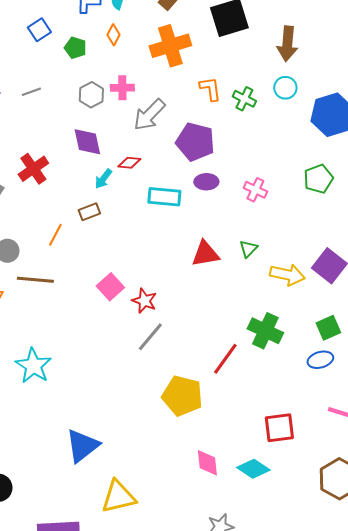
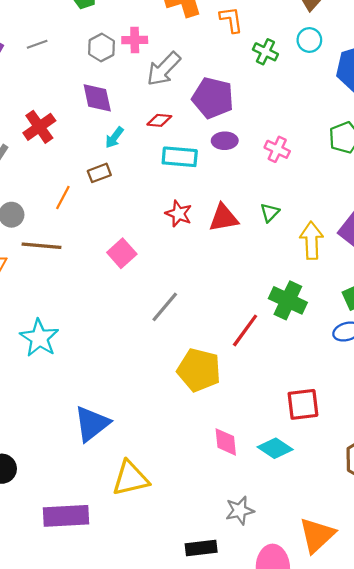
orange L-shape: (210, 89) -> (231, 20), moved
red diamond: (129, 163) -> (159, 120), moved
yellow arrow: (287, 275) -> (312, 240), turned -104
red star: (144, 301) -> (179, 214), moved

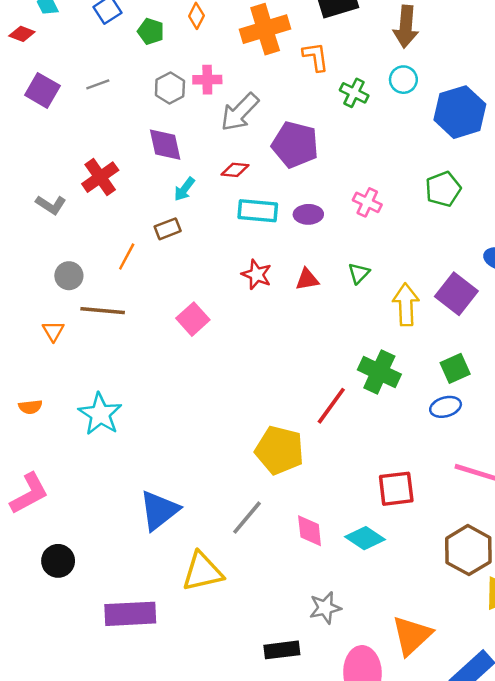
purple ellipse: (225, 141) -> (308, 214), moved
red triangle: (224, 218) -> (307, 279), size x0.7
gray line: (165, 307) -> (247, 518), moved

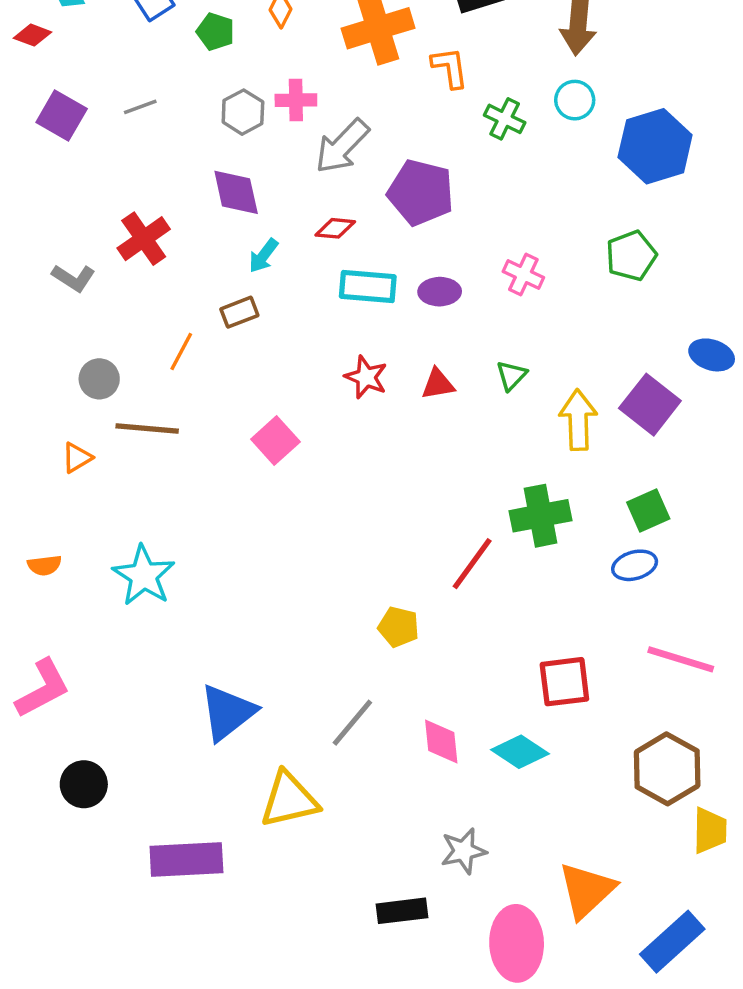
orange triangle: (53, 331) -> (77, 458), turned 30
green cross: (379, 372) -> (541, 516), turned -36
yellow pentagon: (279, 450) -> (399, 627), size x0.6

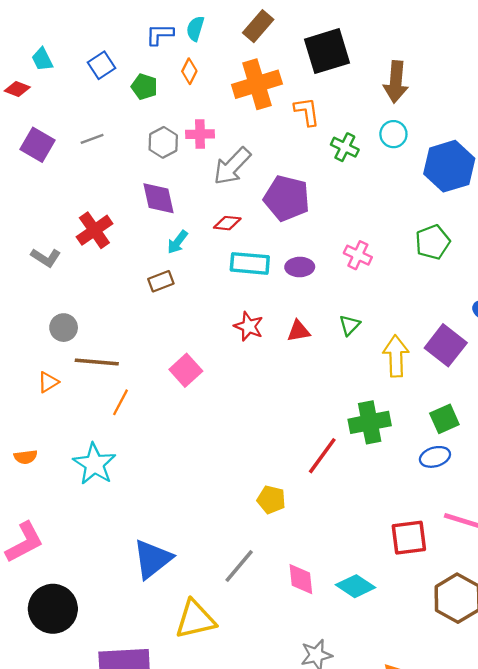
orange line: (181, 352) -> (121, 402), moved
red square: (564, 682) -> (409, 538), moved
black circle: (84, 784) -> (53, 609), size x1.5

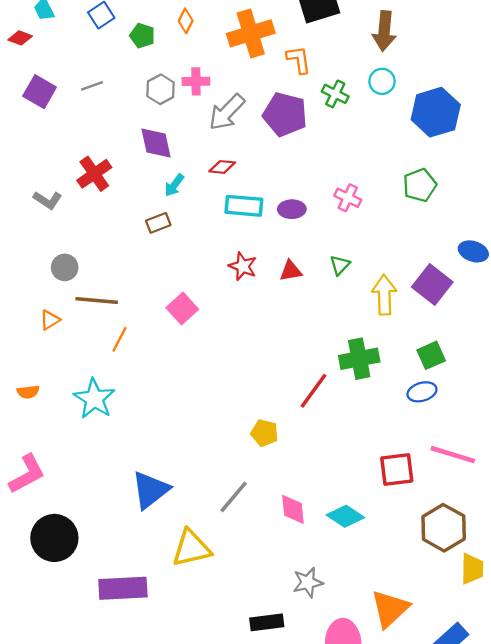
purple pentagon: (287, 198) -> (285, 114), moved

